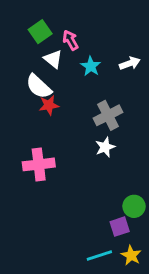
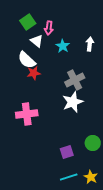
pink arrow: (70, 40) -> (49, 28), turned -144
white arrow: (130, 63) -> (90, 44), turned -64
white star: (105, 147) -> (73, 102), size x1.5
purple square: (120, 227) -> (67, 152), moved

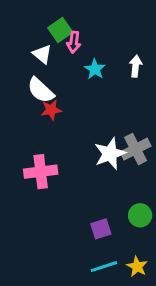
green square: (28, 22) -> (60, 30), moved
white triangle: (37, 41) -> (42, 54), moved
gray cross: (75, 80) -> (136, 149), moved

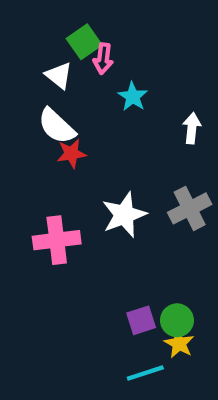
white arrow: (136, 66) -> (192, 128), moved
white star: (110, 154) -> (124, 215), moved
green circle: (140, 215) -> (177, 320), moved
yellow star: (137, 267) -> (179, 344), moved

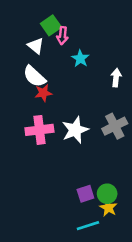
pink cross: (57, 240) -> (39, 130), moved

